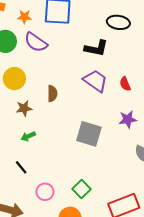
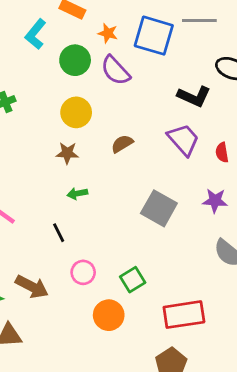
brown semicircle: (52, 94) -> (122, 144), turned -133
brown star: (24, 108) -> (67, 153), moved

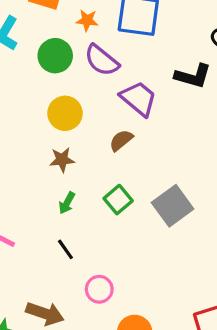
purple trapezoid: (183, 140) -> (139, 99), moved
green arrow: (77, 194) -> (67, 203), moved, turned -42
gray square: (159, 208) -> (173, 206), turned 33
green square: (133, 280) -> (118, 200), moved

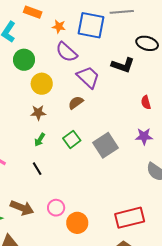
green circle: (55, 56) -> (24, 60), moved
pink circle: (99, 289) -> (56, 208), moved

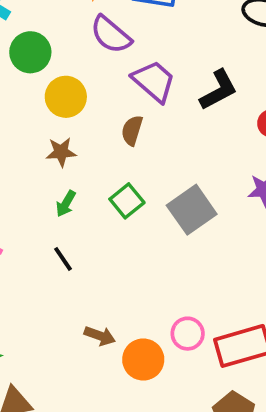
black L-shape: (123, 65) -> (219, 90), moved, turned -45
brown semicircle: (76, 103) -> (132, 130), turned -35
brown arrow: (22, 208) -> (100, 336), moved, size x0.7
pink circle: (56, 208) -> (188, 334), moved

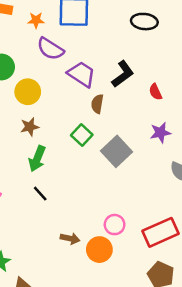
brown semicircle: (132, 130) -> (97, 104), moved
green square: (127, 201) -> (82, 135), moved
green arrow: (66, 204) -> (37, 159), size x1.5
pink circle: (188, 334) -> (115, 225), moved

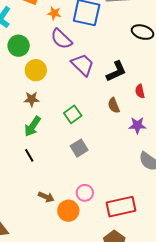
brown semicircle: (97, 104) -> (114, 105), moved, turned -42
gray square: (117, 151) -> (79, 148), moved, size x0.7

